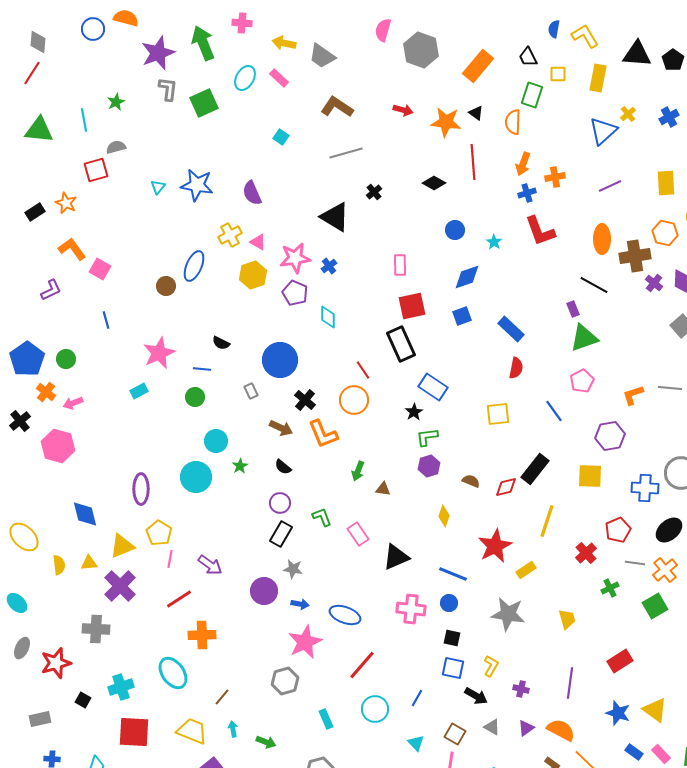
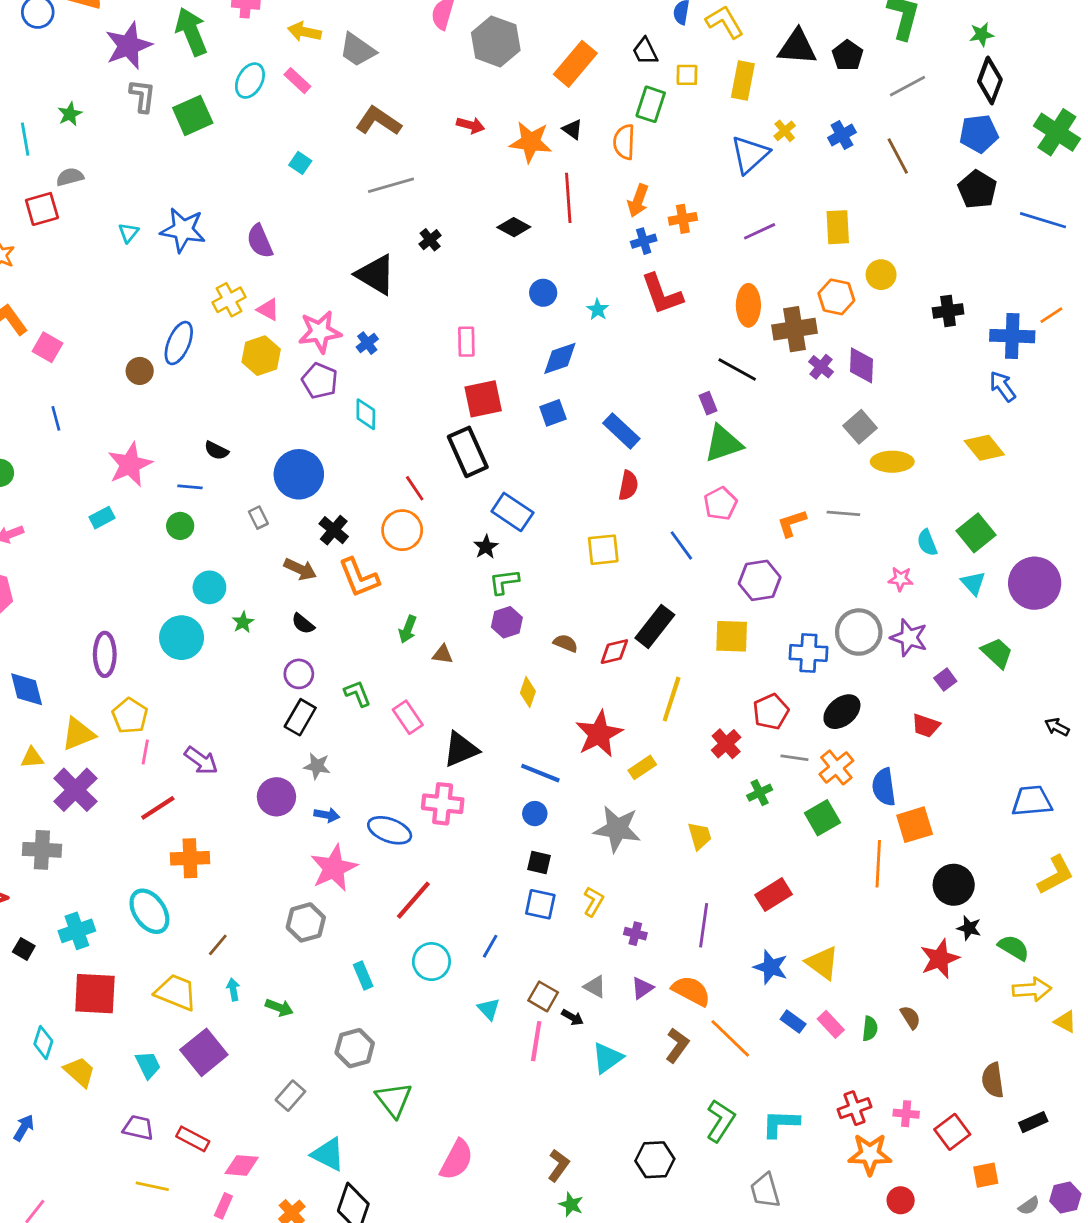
pink cross: (411, 609) -> (443, 804), moved
black arrow: (476, 696) -> (572, 1017), moved, size x0.7

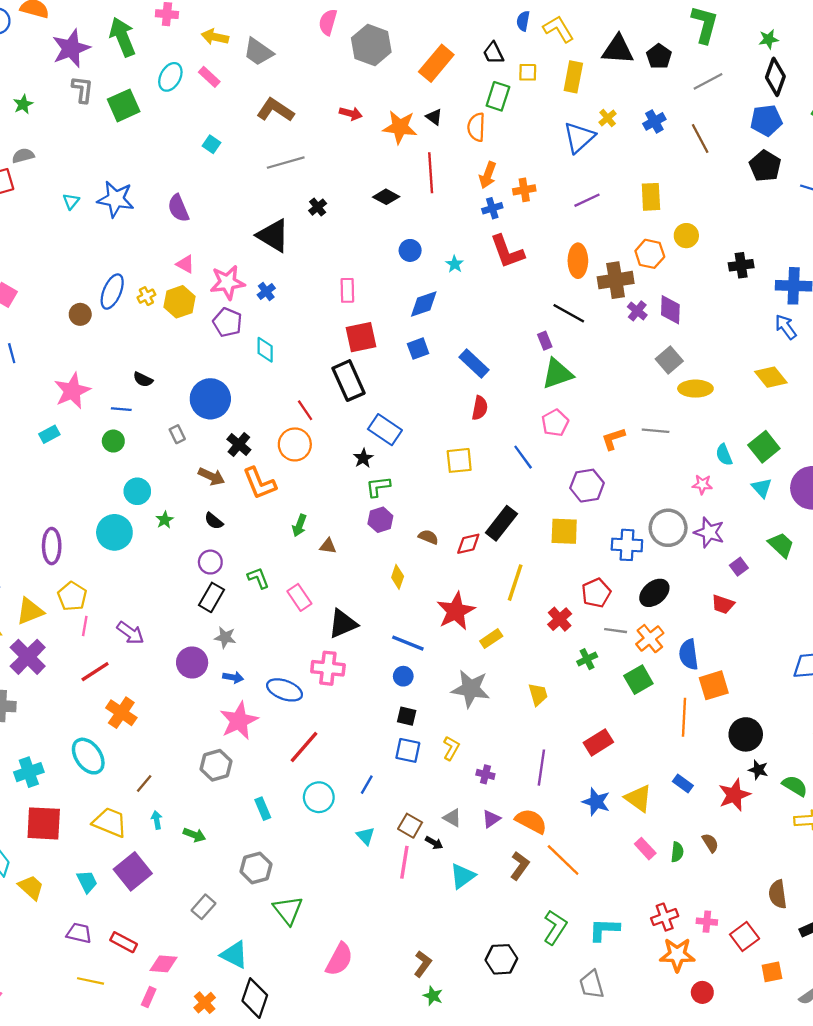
yellow cross: (229, 300) -> (146, 296), moved, size x0.7
orange cross: (190, 858) -> (121, 713), turned 36
blue rectangle: (793, 1022) -> (683, 784), moved

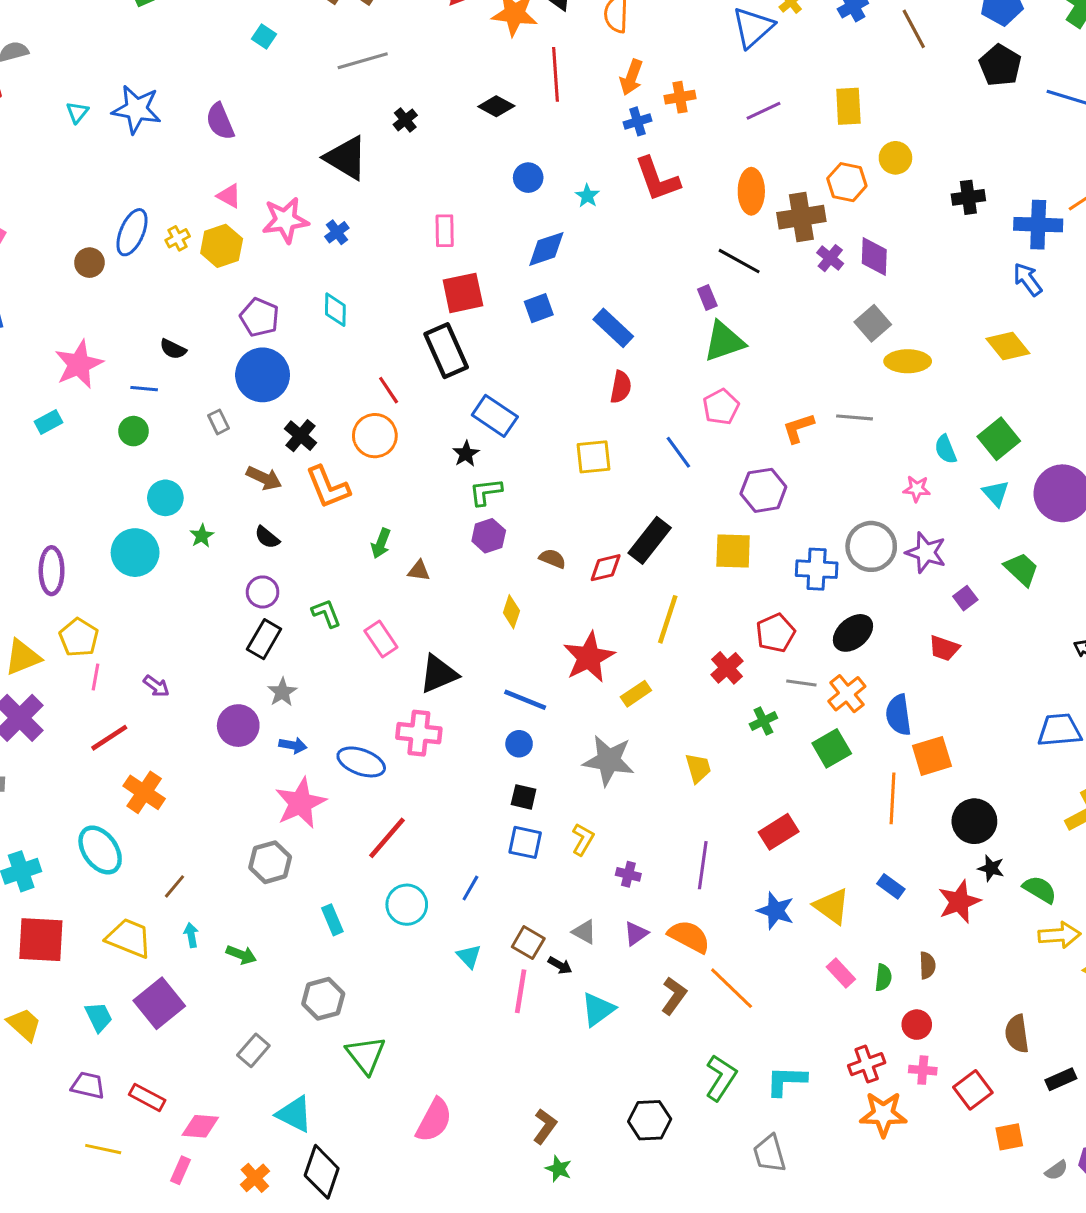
purple pentagon: (227, 322) -> (259, 317), moved
purple arrow: (130, 633) -> (156, 686), size x0.7
gray star: (225, 637) -> (282, 692), turned 30
brown semicircle: (710, 843) -> (927, 965), turned 30
red circle: (702, 992) -> (917, 1025), moved

